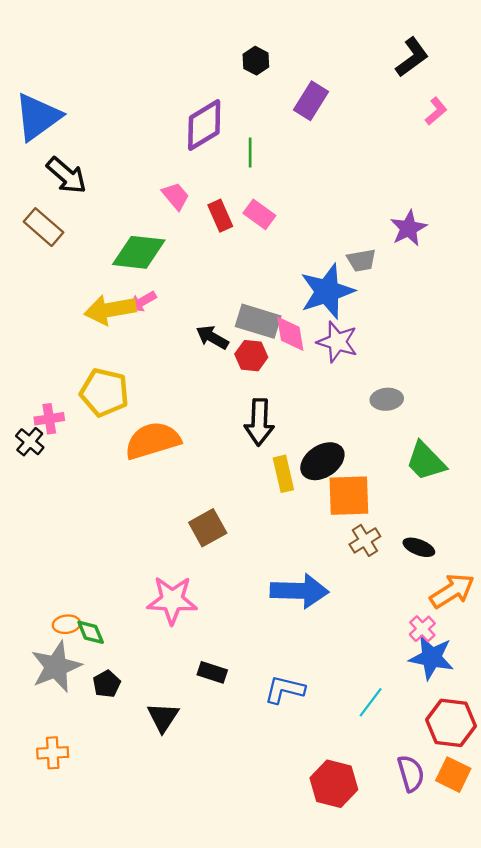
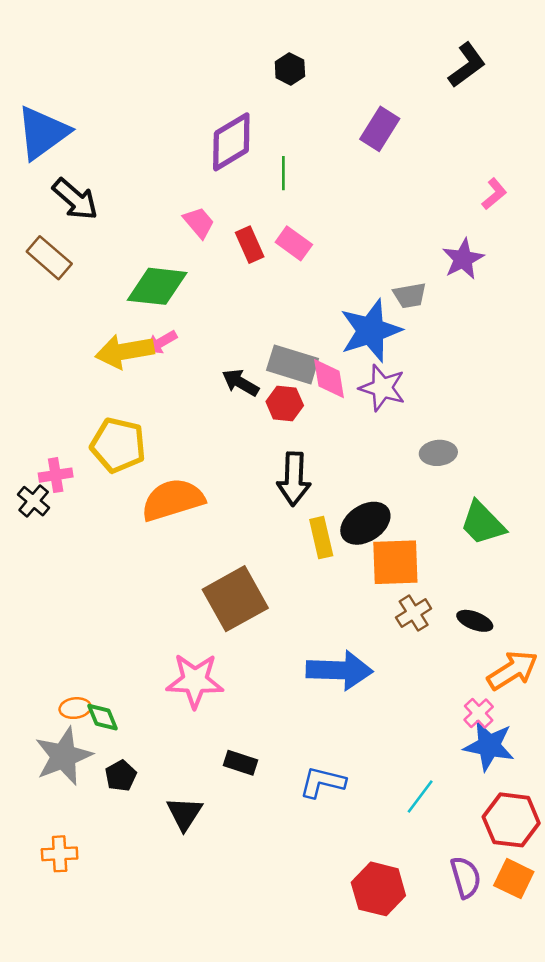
purple rectangle: (311, 101) -> (380, 129), moved
pink L-shape: (436, 111) -> (494, 194), moved
brown square: (208, 528) -> (235, 599), size x1.5

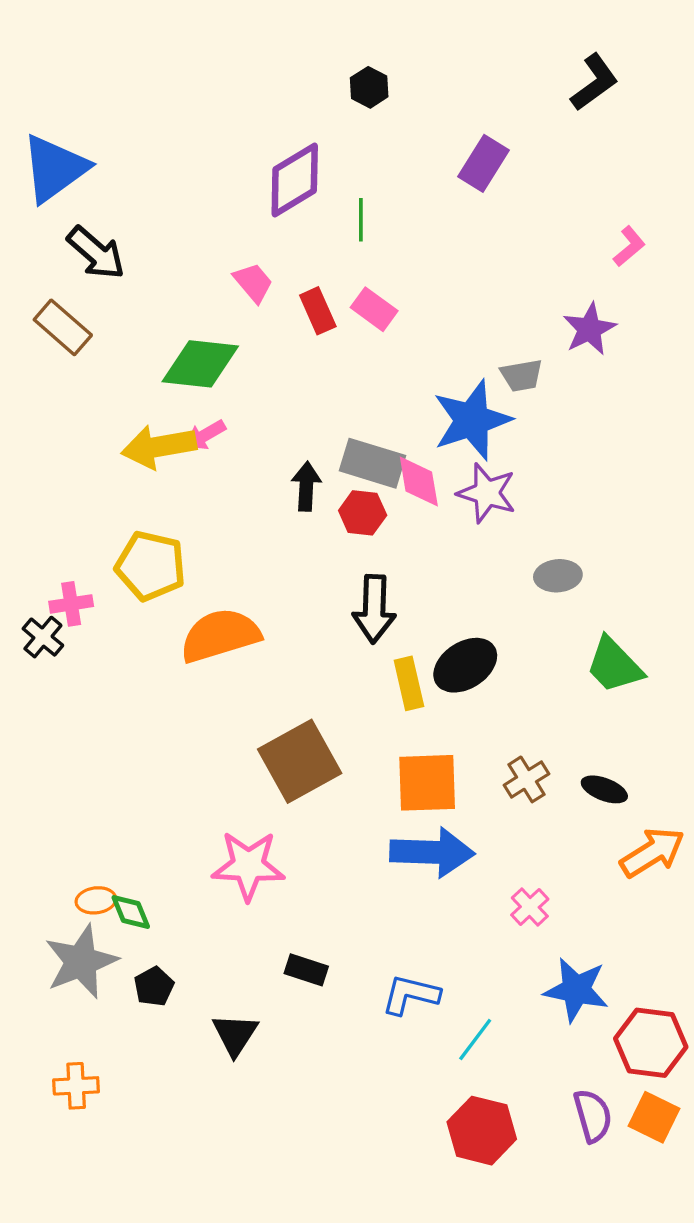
black arrow: (240, 383) -> (306, 486), turned 63
orange square: (395, 562) -> (427, 783), moved
pink cross: (479, 713) -> (530, 907), moved
blue star: (489, 746) -> (576, 990), moved
cyan line: (420, 797) -> (475, 1039), moved

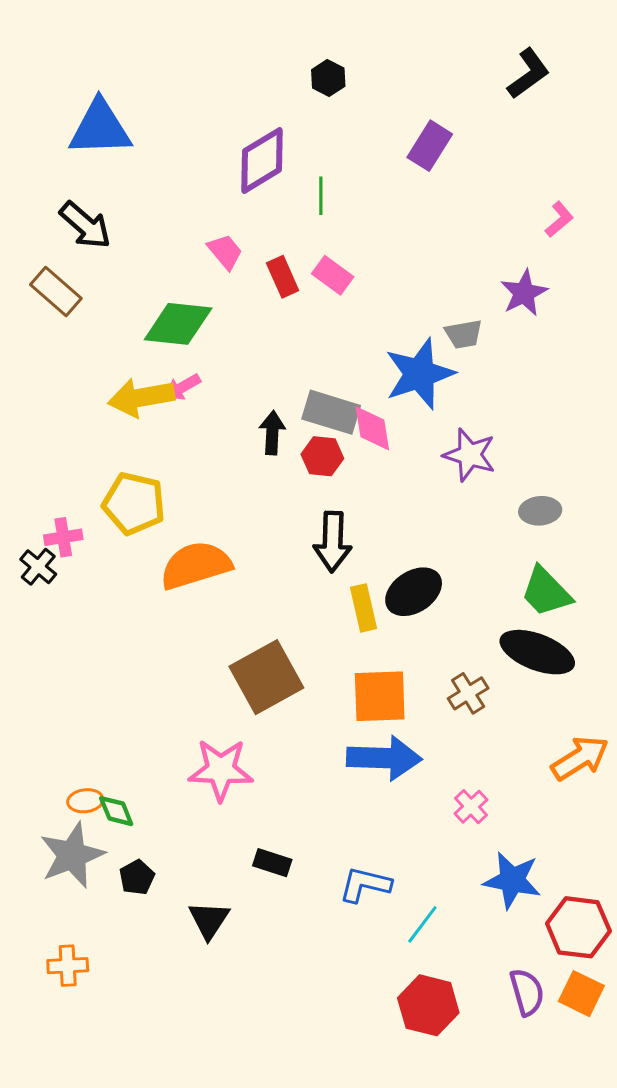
blue triangle: (55, 168) -> (100, 128), moved, turned 34
purple star: (487, 493) -> (470, 455), moved
gray ellipse: (558, 576) -> (540, 511), moved
black ellipse: (604, 789) -> (537, 652), moved, size x1.8

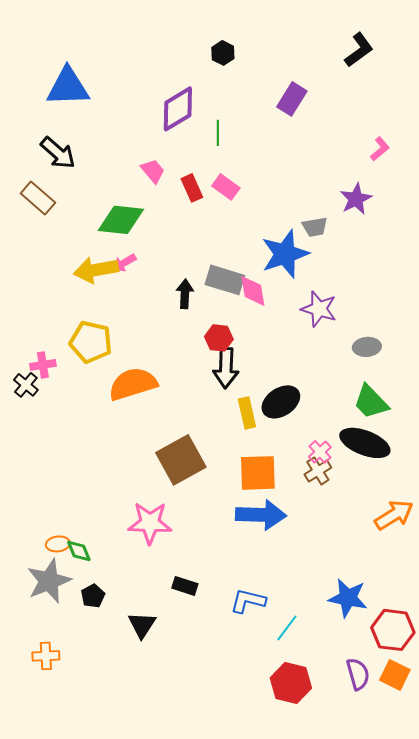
red hexagon: (322, 456) -> (219, 338), moved
pink cross: (471, 807) -> (320, 452), moved

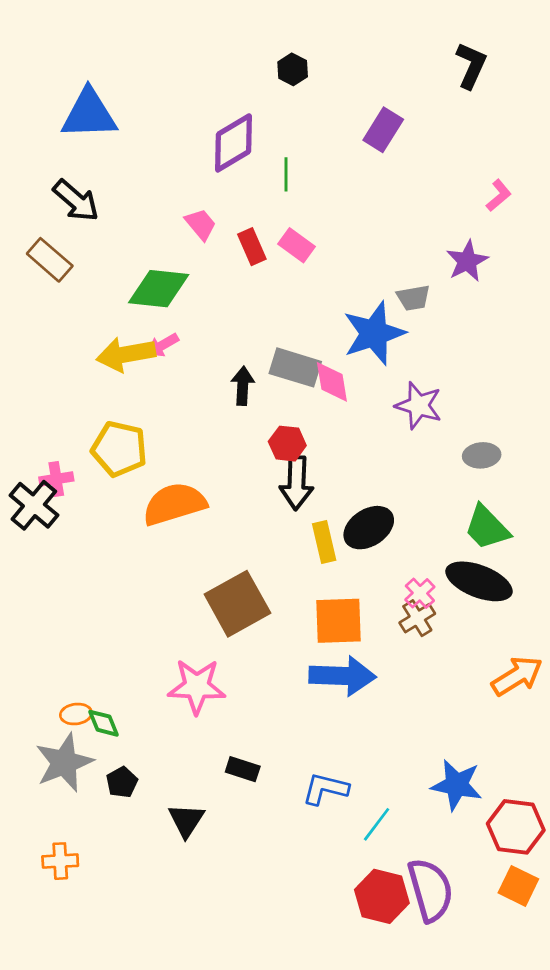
black L-shape: (359, 50) -> (471, 65), turned -30
black cross: (26, 385) -> (34, 505), size x1.5
purple semicircle: (358, 674) -> (430, 890), moved, size x1.5

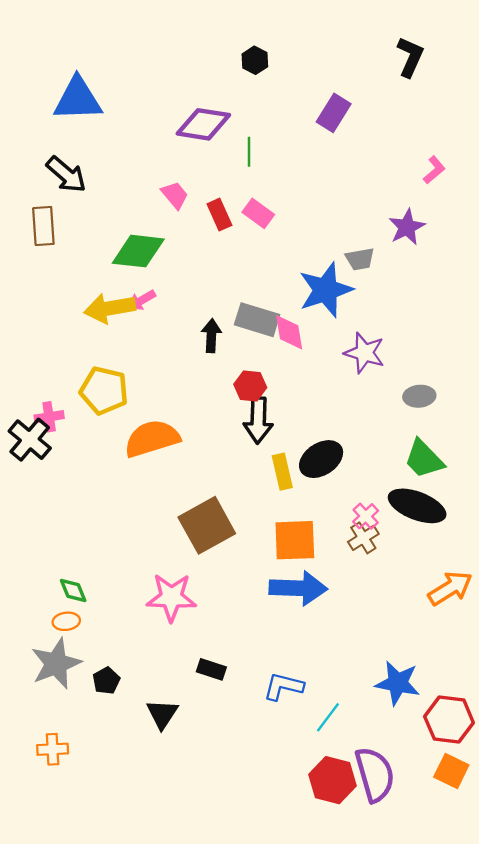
purple diamond: (234, 143) -> (203, 124), turned 40
brown rectangle: (50, 260) -> (43, 226), turned 45
green diamond: (104, 723) -> (73, 590), moved

